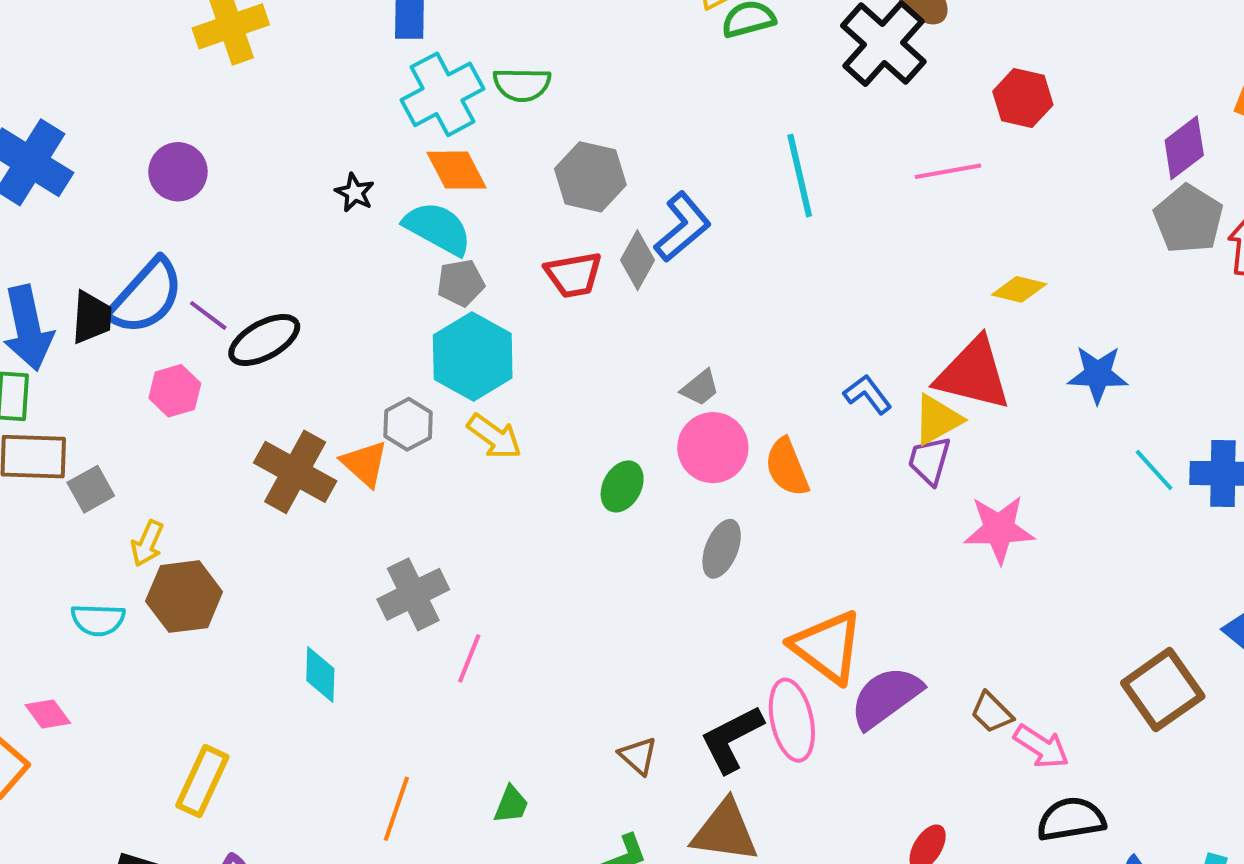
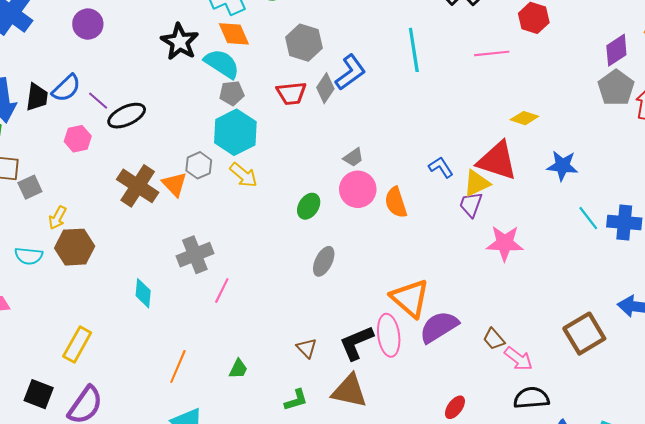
black star: (355, 193) -> (180, 42), size x1.8
blue semicircle: (146, 296) -> (66, 88), size x0.7
gray ellipse: (722, 549) -> (324, 261), moved

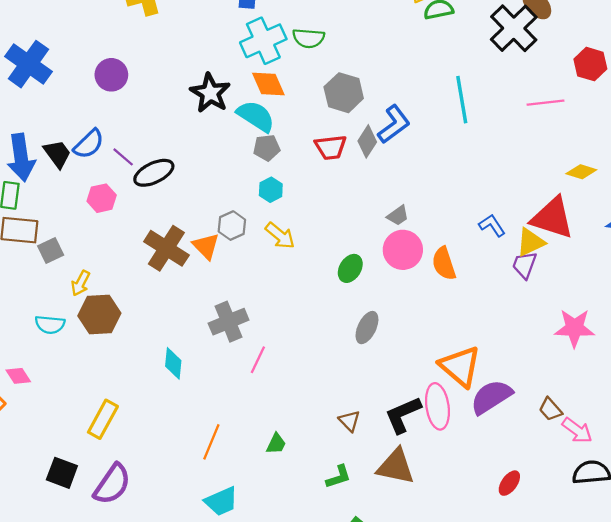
black trapezoid: (37, 97) -> (57, 154), turned -44
cyan hexagon: (235, 132) -> (271, 190), size x0.5
pink star: (505, 243) -> (574, 328), moved

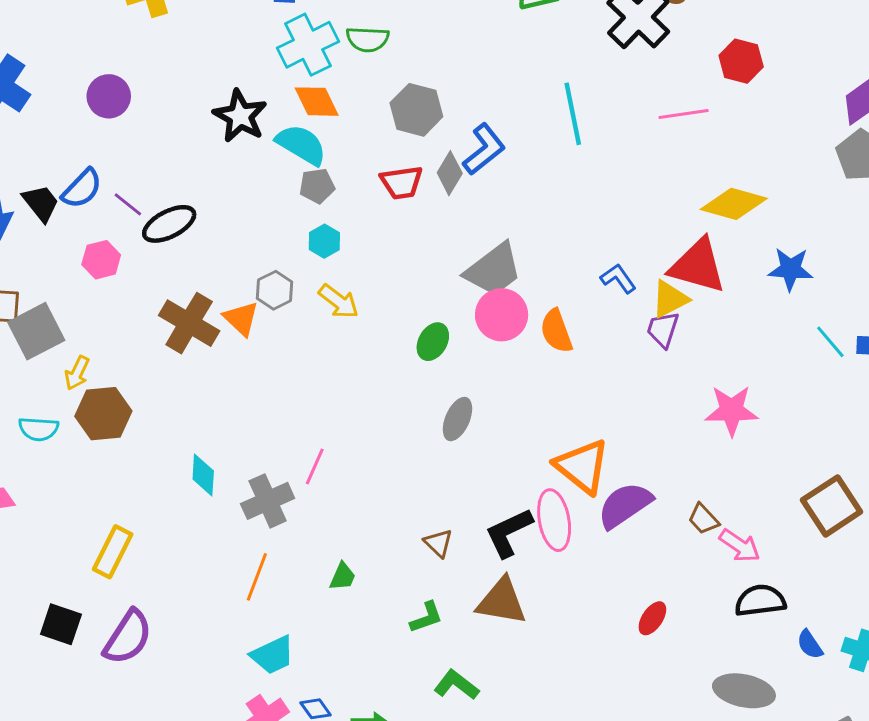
yellow diamond: (581, 172) -> (734, 204), size x1.6
gray trapezoid: (398, 216) -> (493, 270), size x2.0
gray square: (51, 251) -> (36, 331), size x1.6
gray cross: (229, 322) -> (268, 501), moved

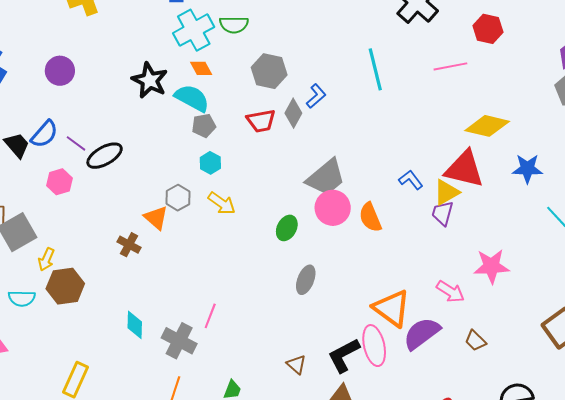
orange diamond: (317, 102) -> (201, 68), size x0.7
blue L-shape: (484, 149) -> (316, 96), size x0.7
brown cross: (189, 323) -> (129, 245), moved, size x0.6
gray cross: (268, 501) -> (179, 341), turned -36
pink arrow: (740, 546) -> (450, 292), moved

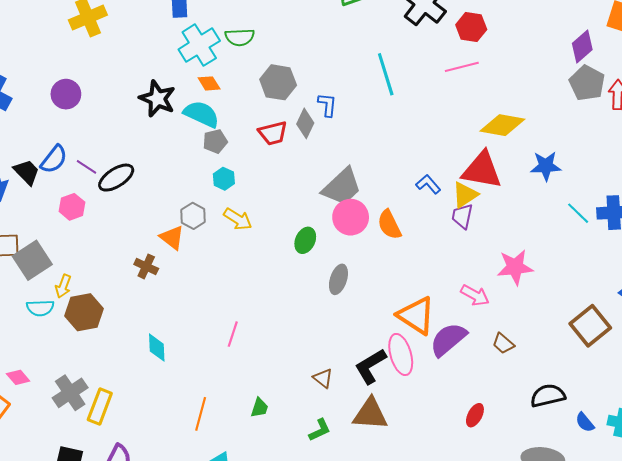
red hexagon: (488, 29) -> (471, 27), moved
blue L-shape: (316, 96) -> (327, 105), turned -40
gray ellipse: (306, 280) -> (338, 279), moved
cyan semicircle: (22, 298) -> (40, 308), moved
gray cross: (179, 341) -> (70, 393), moved, turned 32

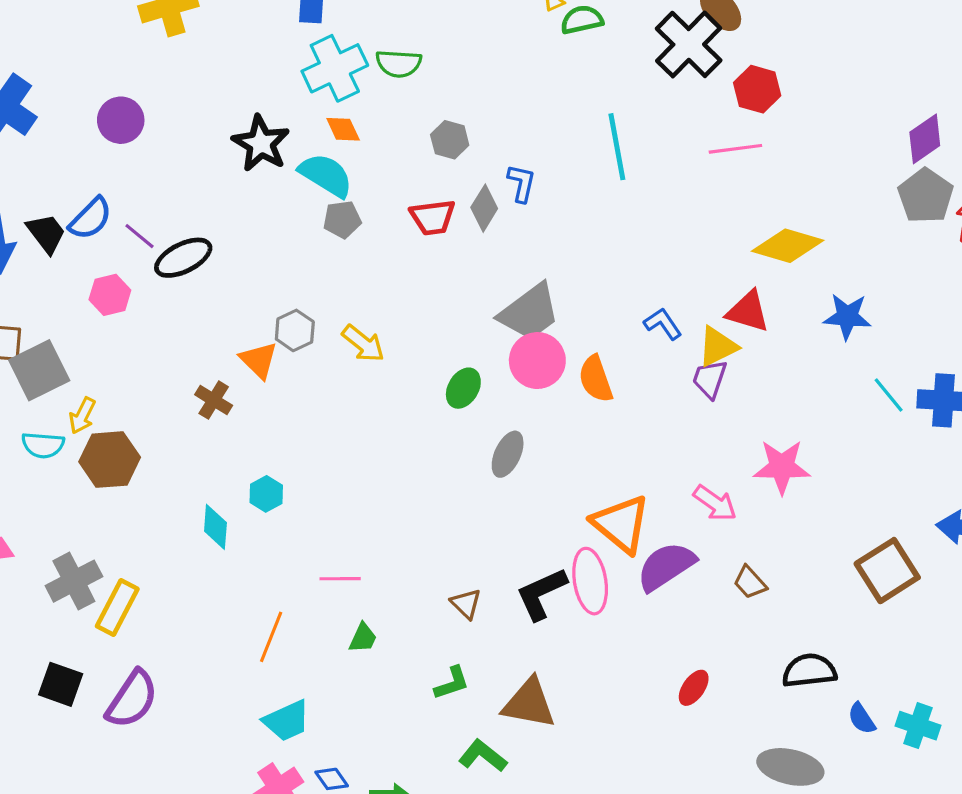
gray hexagon: (278, 82) -> (450, 140), size x0.7
red triangle: (482, 170) -> (748, 312), size x0.7
cyan hexagon: (224, 179) -> (266, 494), moved
pink line: (233, 334) -> (340, 579), moved, turned 65
brown triangle: (370, 414) -> (529, 703), moved

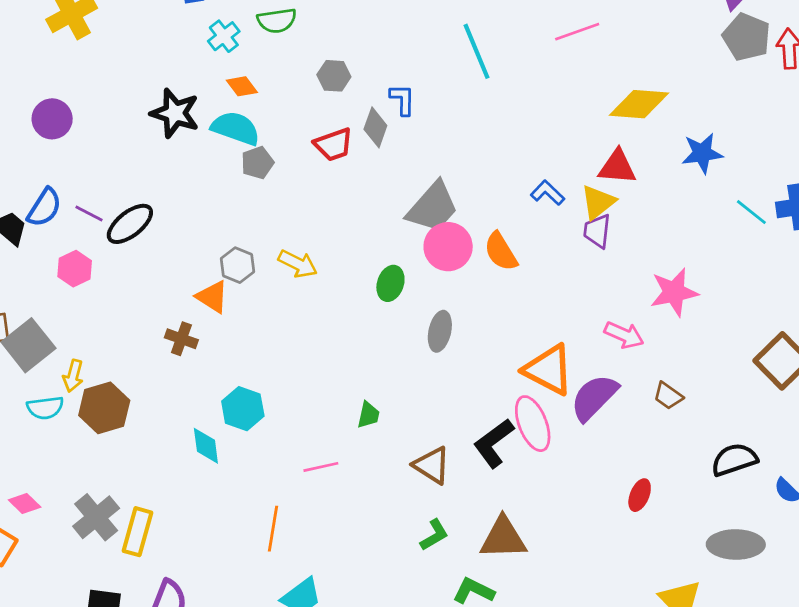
cyan cross: (335, 68) -> (224, 36), size x0.6
cyan hexagon: (266, 494) -> (243, 409), size x1.4
brown triangle: (466, 604) -> (432, 465), size x1.4
green trapezoid: (363, 638) -> (368, 415), moved

